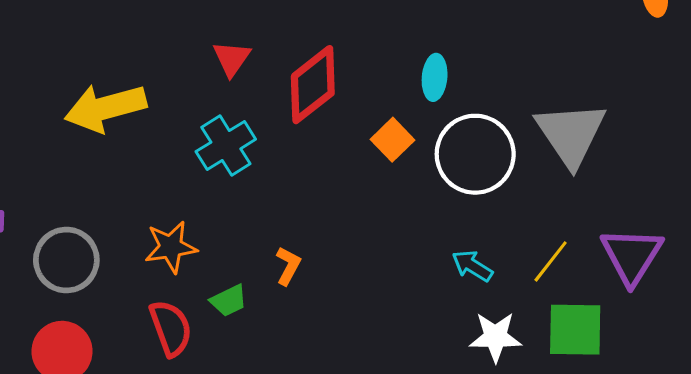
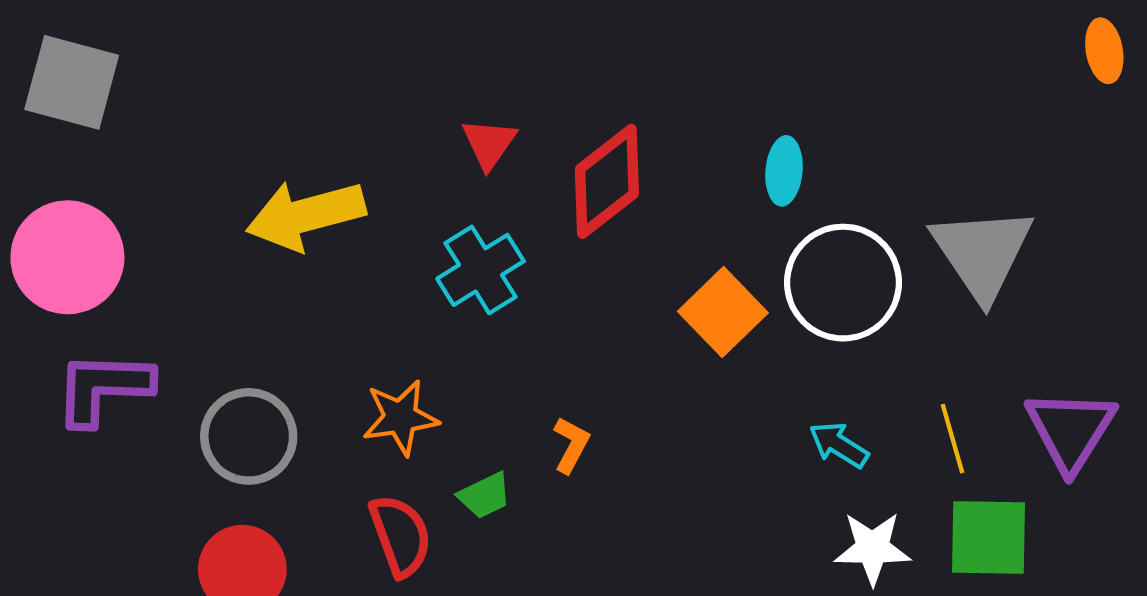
orange square: (393, 140) -> (723, 312), moved, size x1.4
yellow line: (551, 261) -> (953, 439), turned -54

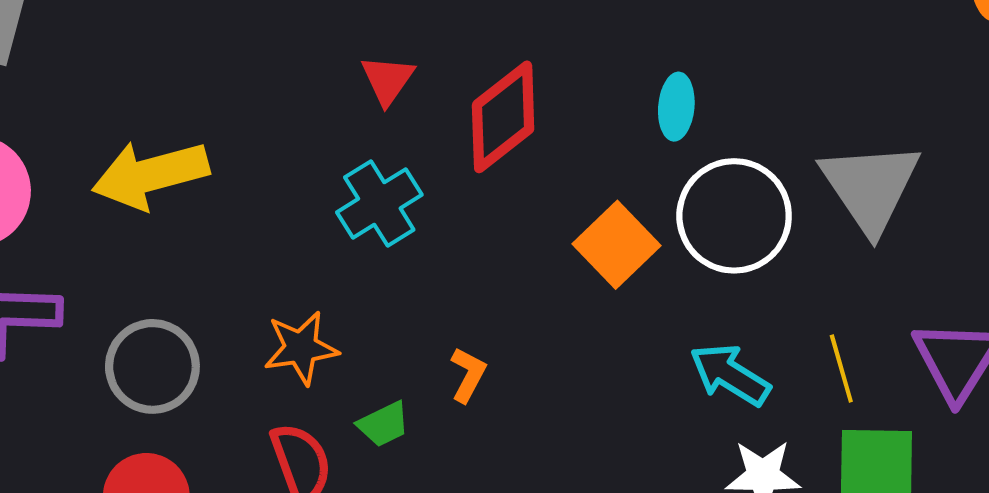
yellow arrow: (306, 215) -> (150, 175), moved
cyan arrow: (839, 445) -> (730, 375), size x1.4

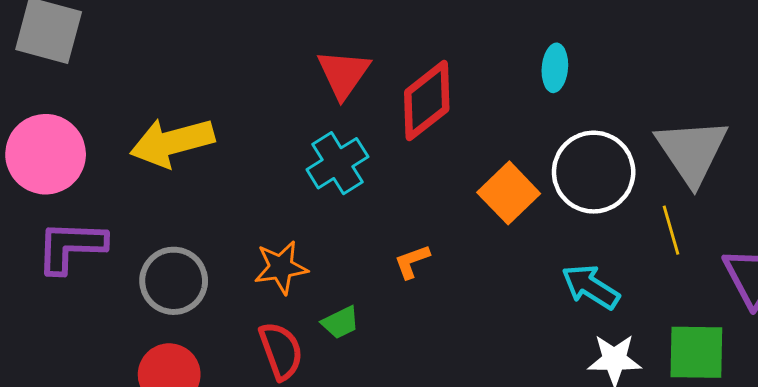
red triangle: (388, 80) -> (343, 74), size x1.4
cyan ellipse: (676, 107) -> (555, 68), moved
yellow line: (841, 369) -> (671, 230), moved
orange L-shape: (468, 375) -> (412, 261), moved, turned -138

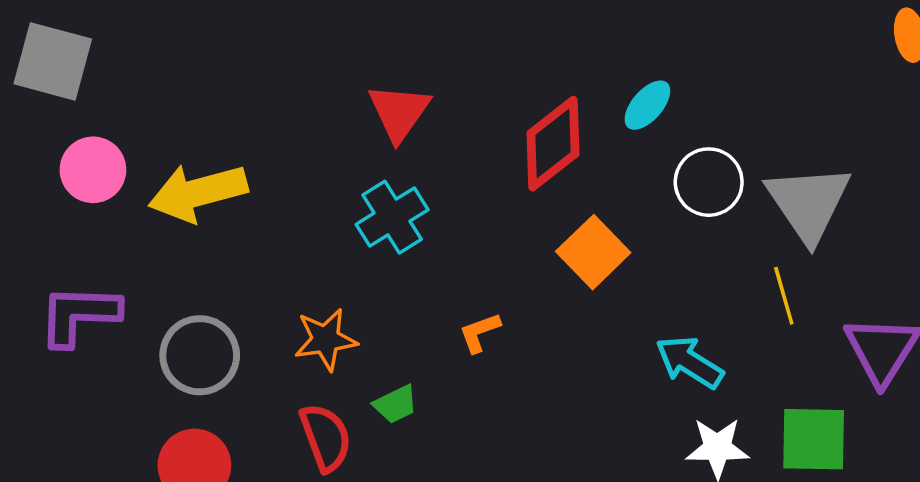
cyan ellipse: (555, 68) -> (647, 105), turned 36
red diamond: (427, 101) -> (553, 144), moved
pink circle: (46, 154) -> (93, 170), moved, size x0.7
white circle: (594, 172) -> (709, 182), moved, size x0.7

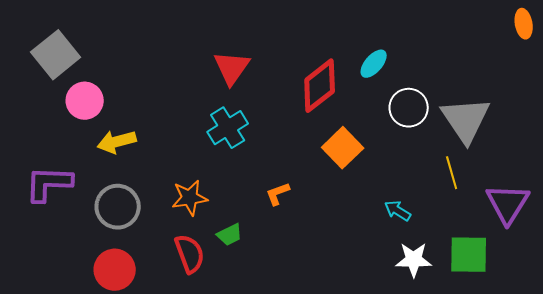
gray square: (53, 61) -> (56, 55), moved, turned 36
pink circle: (93, 170) -> (85, 101), moved
yellow arrow: (198, 193) -> (117, 142), moved, size x0.7
cyan arrow: (689, 362) -> (398, 211), size x0.7

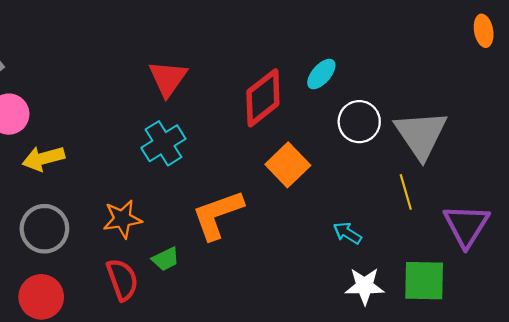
orange L-shape: (278, 194) -> (218, 215), size x2.0

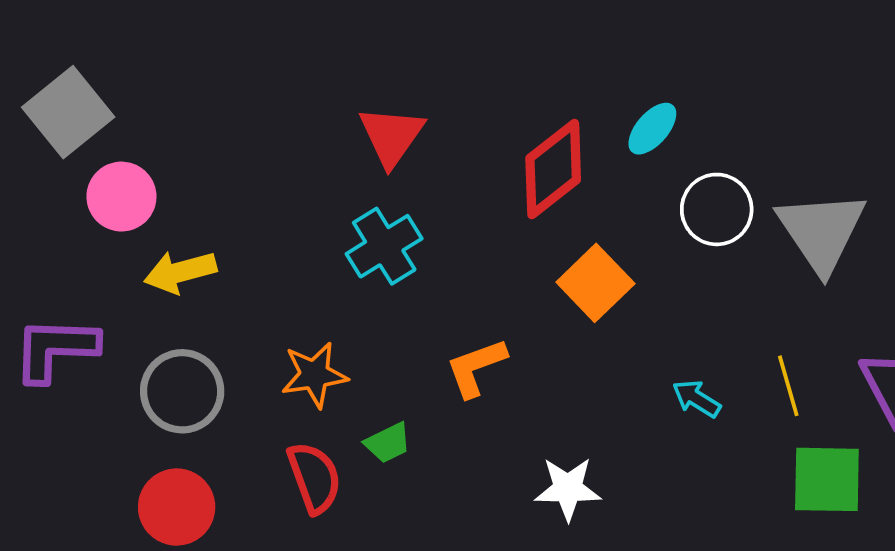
yellow line: (406, 192) -> (788, 386), moved
orange L-shape: (218, 215) -> (476, 367), size x0.7
white star: (365, 286) -> (568, 489), moved

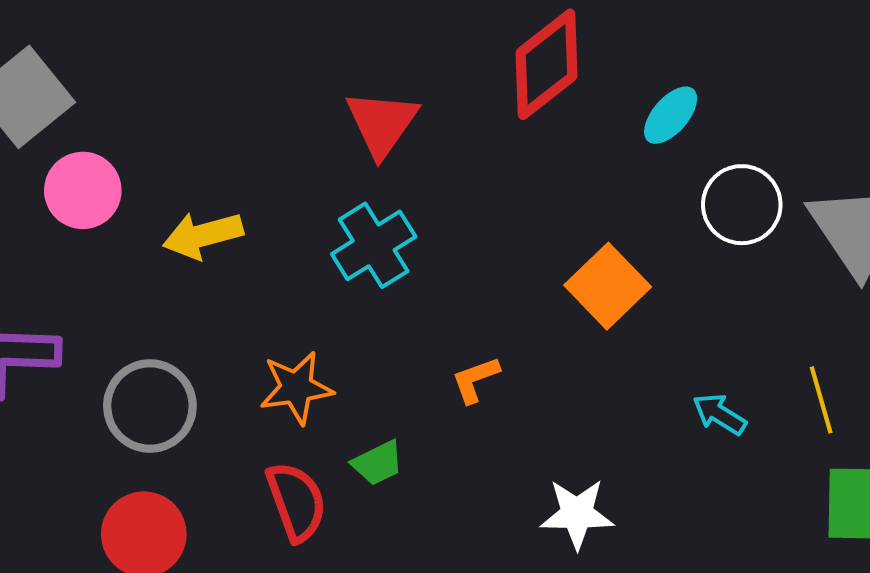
red diamond: (553, 169) -> (547, 64), moved
yellow arrow: (180, 272) -> (203, 235), moved
orange L-shape: (476, 367) -> (475, 380), size x0.7

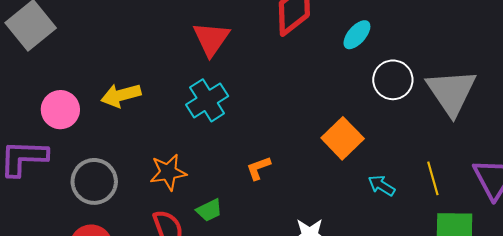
pink circle: (83, 190) -> (60, 110), moved
orange square: (608, 286) -> (343, 138), moved

